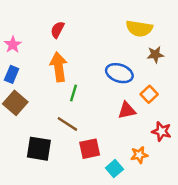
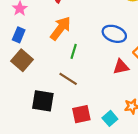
orange arrow: (59, 67) -> (60, 28), turned 45
red square: (90, 149) -> (81, 114), moved

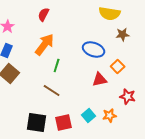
black square: (43, 101) -> (37, 122), moved
cyan square: (110, 118) -> (89, 116), moved

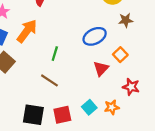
orange arrow: (45, 44) -> (27, 31), moved
blue ellipse: (94, 50) -> (95, 36), turned -45
red triangle: (100, 80) -> (101, 69), turned -35

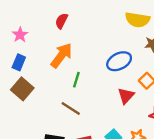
orange arrow: (27, 31) -> (61, 55), moved

